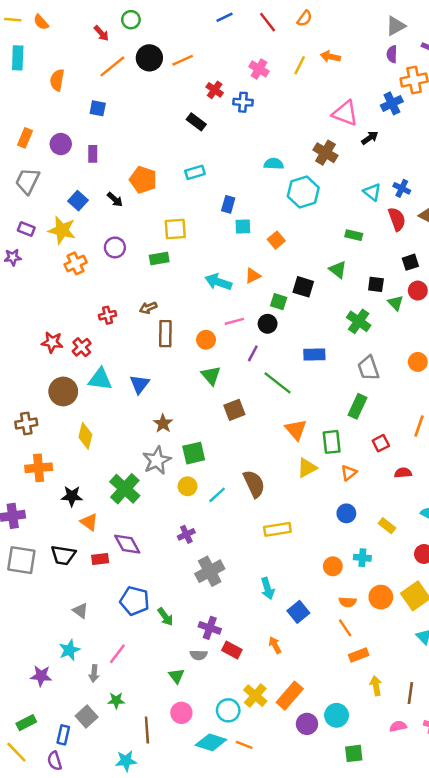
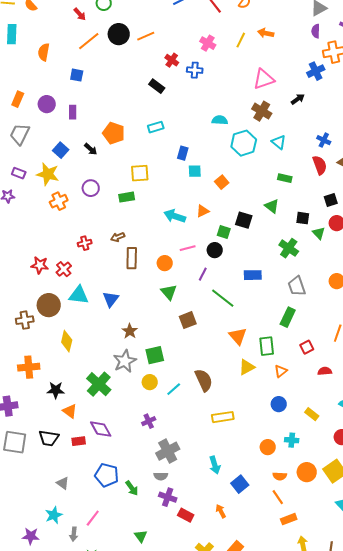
pink triangle: (345, 113) -> (264, 79), moved, turned -40
cyan triangle: (372, 192) -> (279, 142), moved
brown cross: (26, 423) -> (25, 320), moved
gray semicircle: (199, 655) -> (161, 476), moved

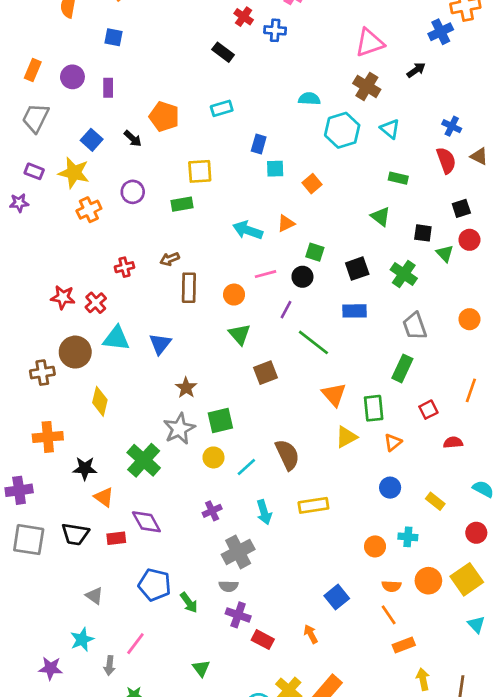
black square: (244, 220) -> (357, 269), moved, turned -36
cyan arrow: (215, 465) -> (264, 512), moved

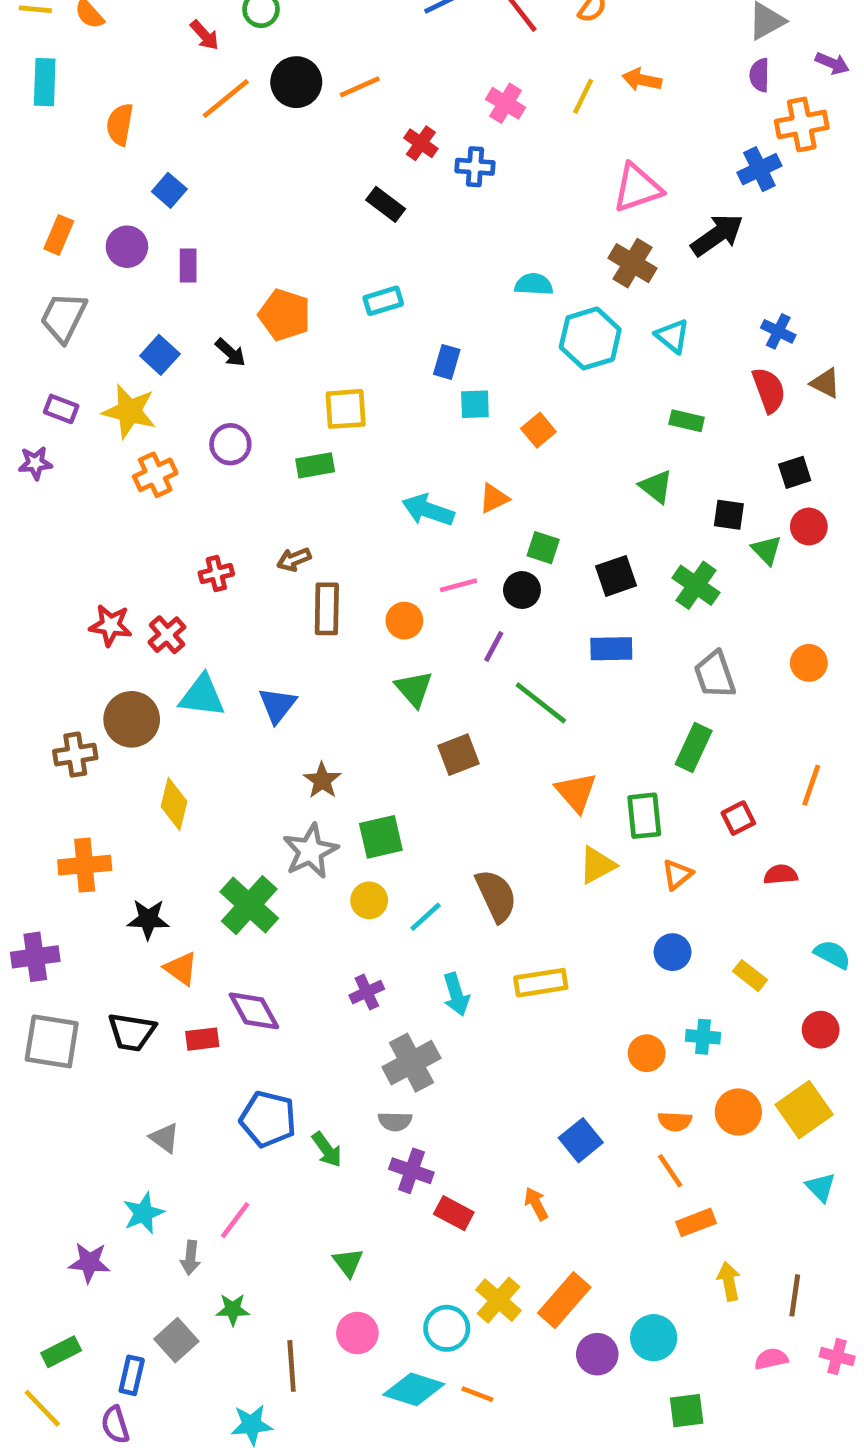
blue square: (114, 37) -> (169, 190), moved, turned 30
black arrow: (416, 70) -> (717, 235), size x1.6

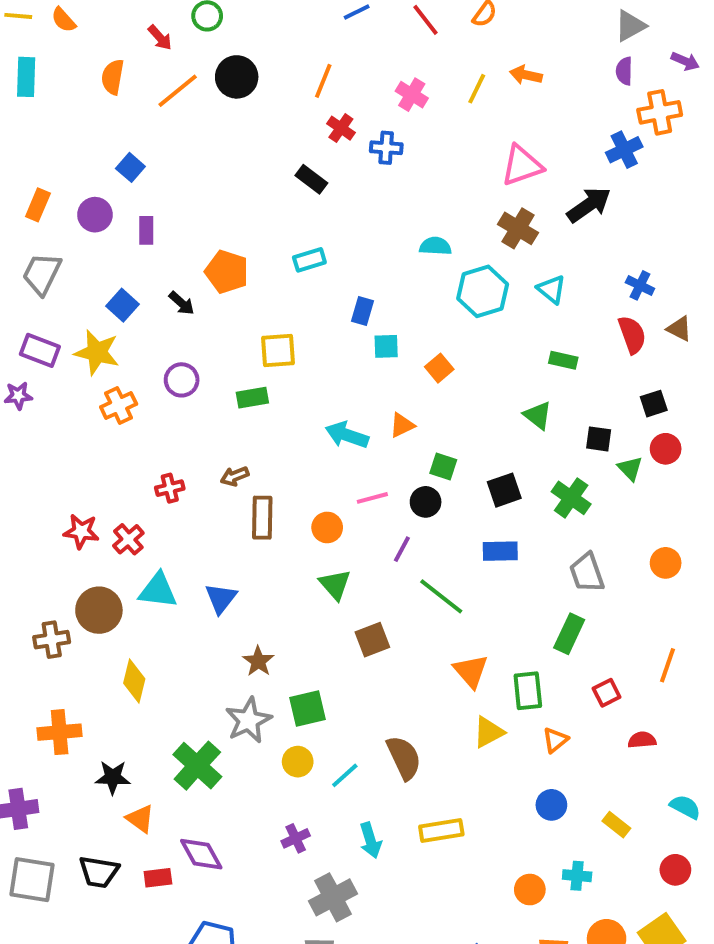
orange line: (360, 87) -> (323, 81), moved, turned -44
orange semicircle: (120, 124) -> (113, 77), moved
purple rectangle: (61, 409) -> (40, 350), size x1.4

